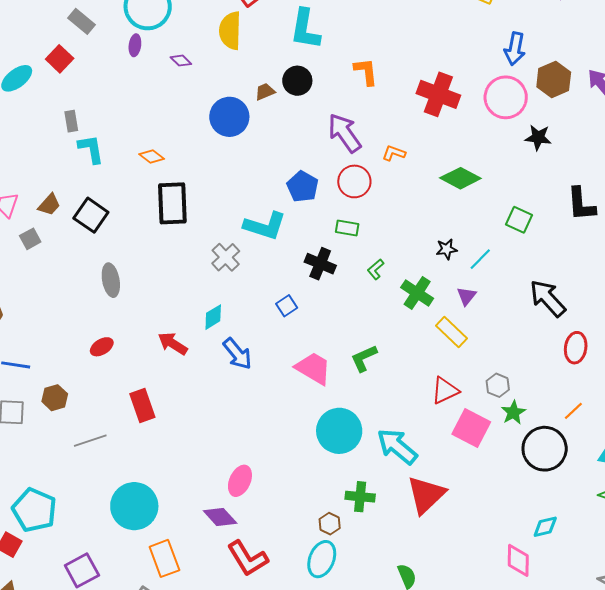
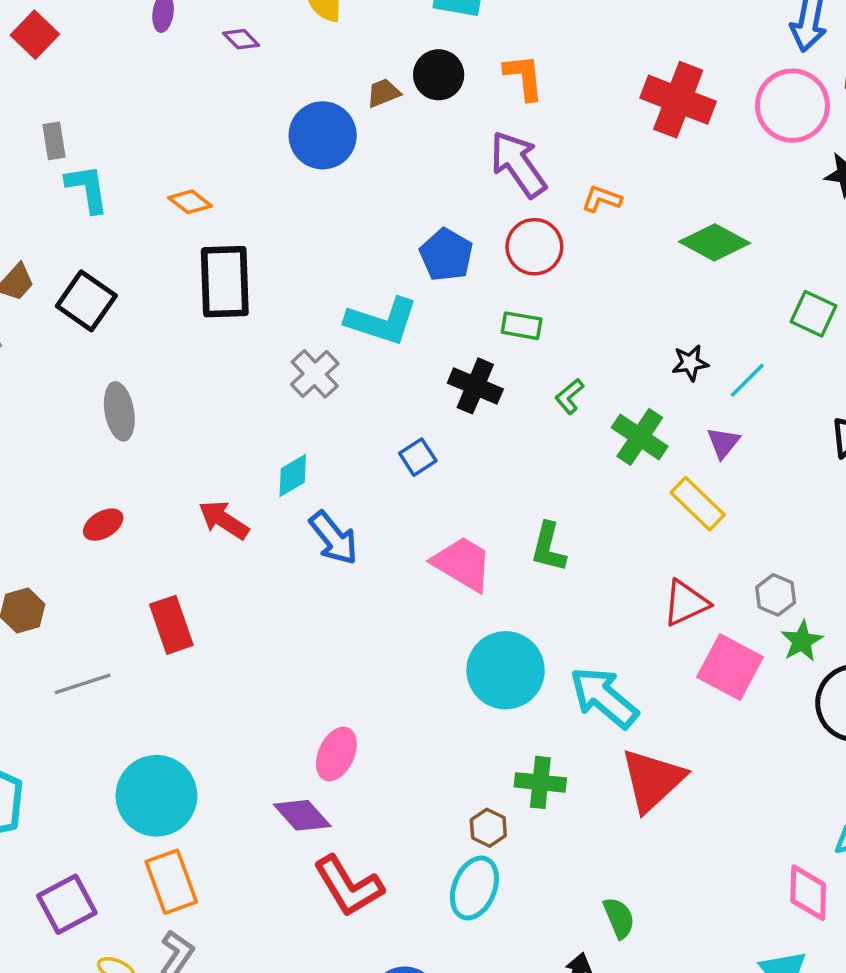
orange L-shape: (366, 72) -> (524, 77), moved
green L-shape: (364, 358) -> (548, 547), turned -52
orange rectangle: (164, 558) -> (171, 882), moved

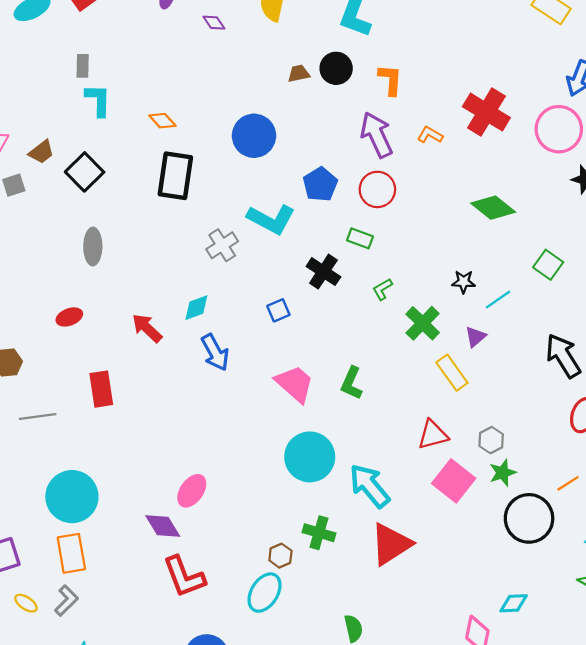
blue circle: (323, 135) -> (254, 136), moved
orange L-shape: (602, 199) -> (430, 135), moved

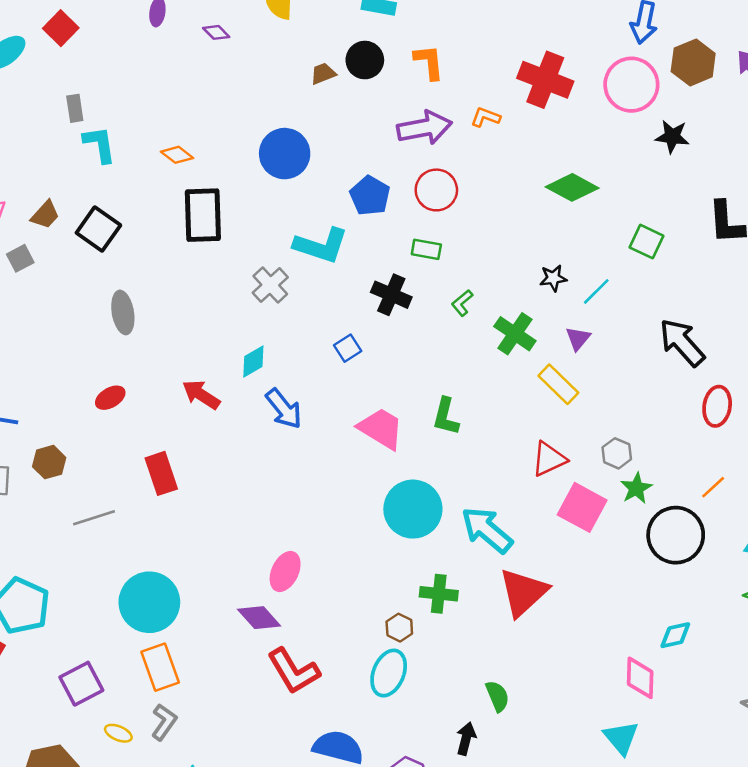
purple arrow: (377, 135) -> (424, 128), turned 114

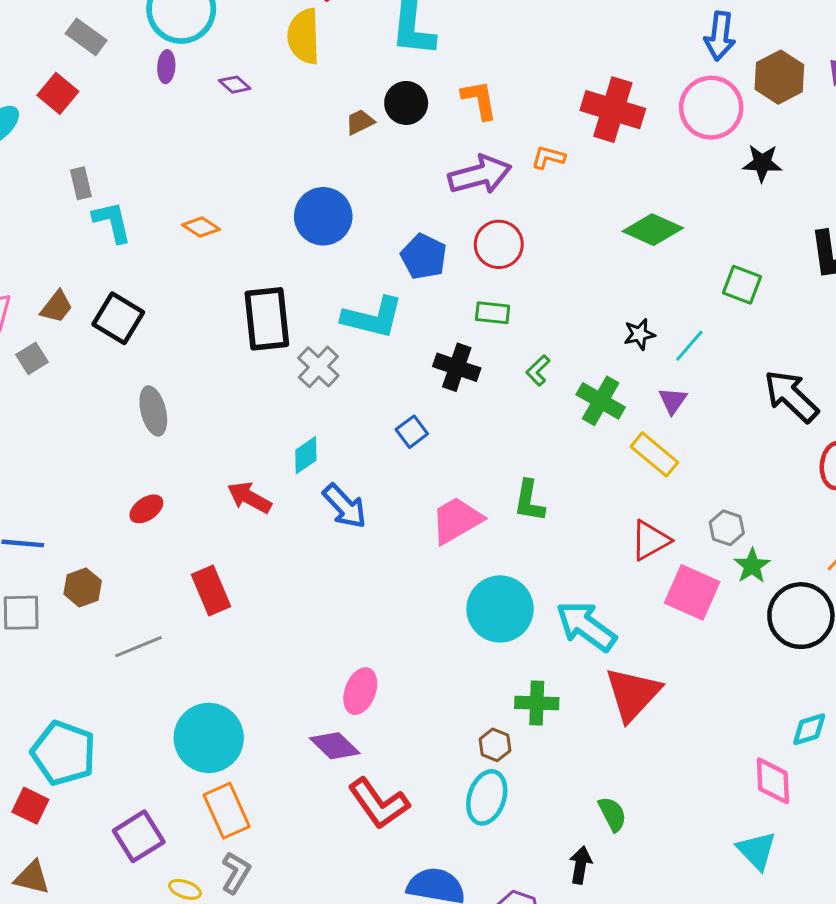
black rectangle: (203, 215) -> (267, 319), moved
pink trapezoid: (381, 429) -> (457, 520), turned -57

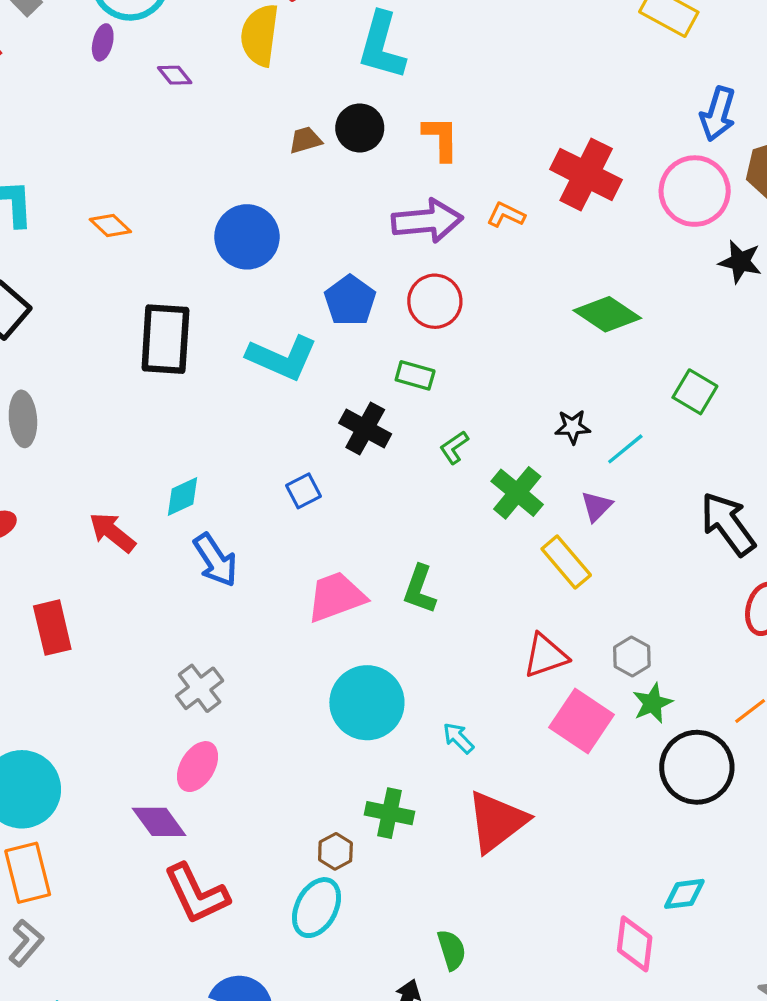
gray cross: (318, 367) -> (200, 688), moved
cyan arrow: (586, 626) -> (458, 738), size x0.5

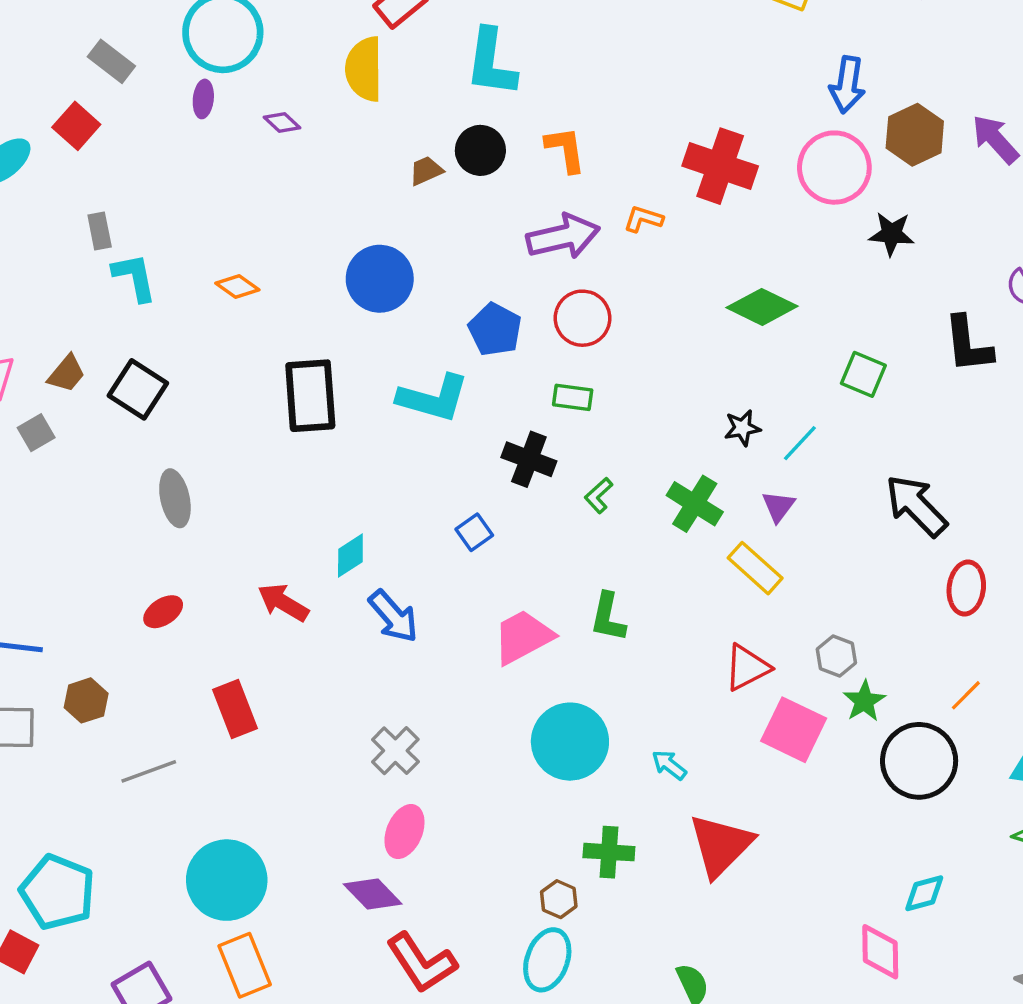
green L-shape: (454, 447) -> (599, 495), moved

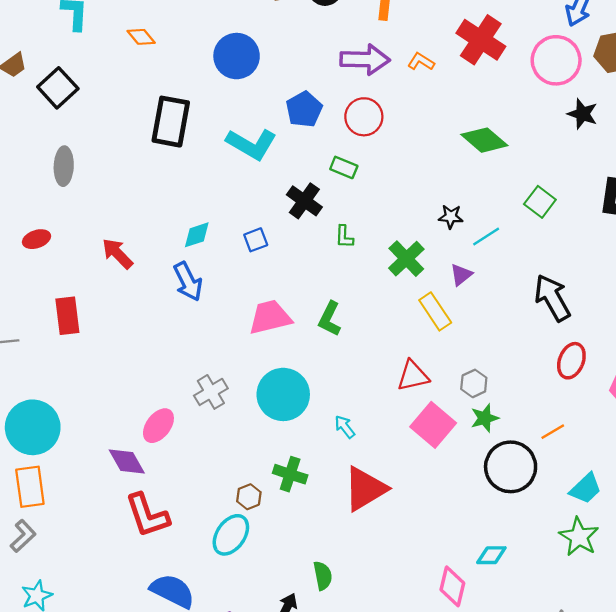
green L-shape: (599, 495) -> (344, 237), turned -60
cyan diamond: (350, 556) -> (197, 235), moved
gray cross: (395, 751) -> (211, 392), moved

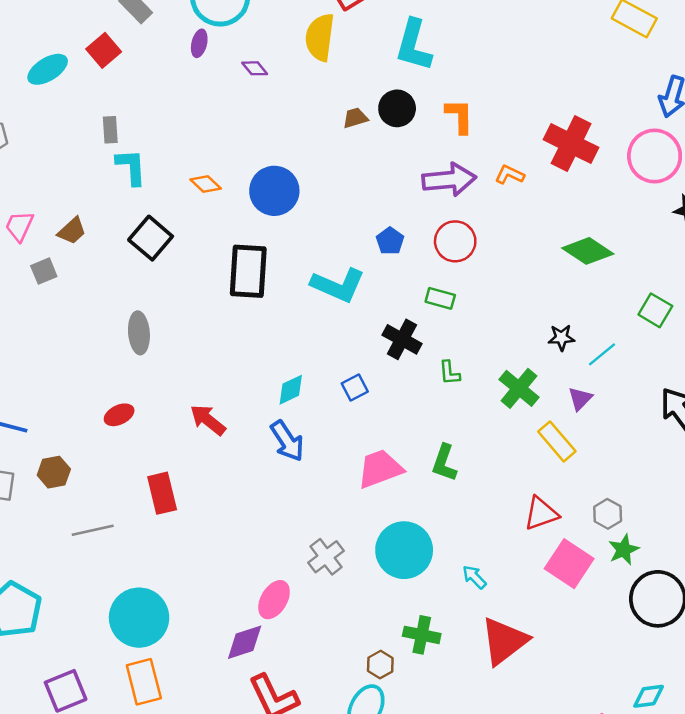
blue circle: (237, 56) -> (274, 191), moved
black square: (58, 88) -> (151, 238), moved
blue pentagon: (304, 109) -> (390, 241), size x0.7
purple diamond: (127, 461) -> (245, 642), turned -72

